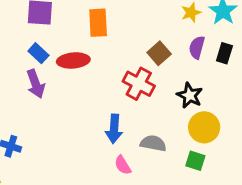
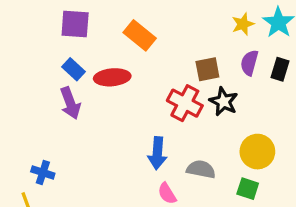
orange rectangle: (98, 23) -> (140, 35), turned -48
brown square: (159, 53) -> (207, 69), turned 30
black star: (190, 95) -> (224, 102), moved

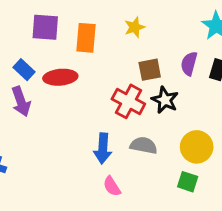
purple square: (75, 24) -> (45, 27), moved
yellow star: (243, 24) -> (135, 27), moved
orange rectangle: (140, 35) -> (86, 38), turned 56
gray semicircle: (201, 169) -> (144, 145), moved

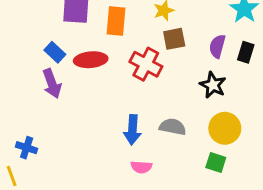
brown square: (150, 70) -> (174, 39), moved
black star: (165, 100) -> (213, 85), moved
red cross: (128, 101) -> (146, 64), moved
pink semicircle: (112, 186) -> (141, 167), turned -54

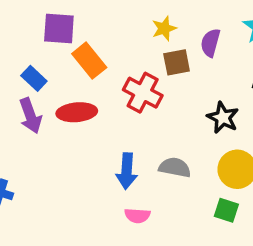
orange rectangle: (116, 21) -> (89, 61), moved, turned -44
purple semicircle: (217, 46) -> (210, 43), moved
red ellipse: (91, 60) -> (77, 112), moved

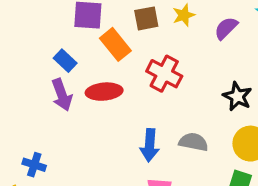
purple semicircle: (210, 43) -> (226, 28), turned 30
brown square: (177, 62) -> (146, 18), moved

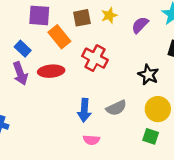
gray semicircle: (193, 142) -> (116, 108), turned 144

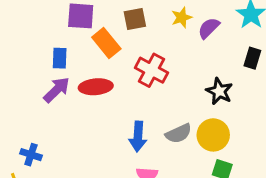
yellow star: (109, 15) -> (182, 17), moved
blue rectangle: (23, 49) -> (60, 58), turned 49
purple arrow: (20, 73) -> (57, 90), turned -115
yellow circle: (158, 109) -> (213, 135), moved

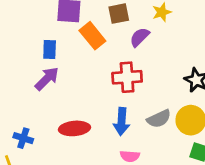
purple semicircle: (209, 28) -> (140, 37), moved
red cross: (151, 70) -> (127, 77), moved, turned -32
red ellipse: (96, 87) -> (74, 128), moved

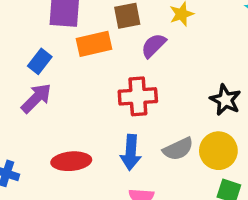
orange rectangle: (92, 36) -> (94, 44), turned -64
blue rectangle: (50, 50) -> (40, 61), turned 36

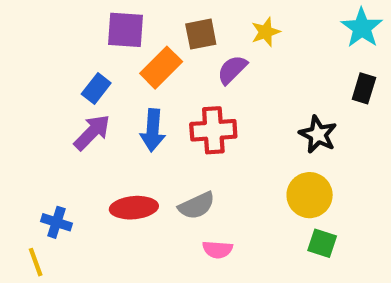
orange rectangle: (94, 44) -> (161, 68), turned -32
gray semicircle: (178, 149) -> (197, 206), moved
blue arrow: (131, 152) -> (153, 130), moved

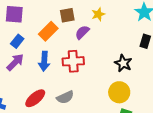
purple square: (125, 30) -> (14, 14), moved
red ellipse: (134, 208) -> (35, 98), turned -35

